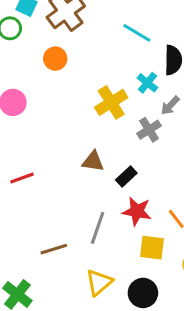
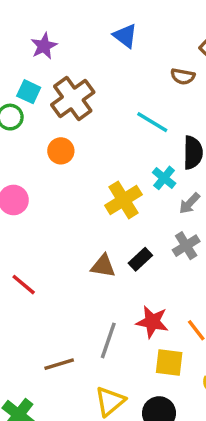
gray cross: (149, 130) -> (186, 246), moved
black rectangle: (126, 177) -> (140, 259), moved
red line: (22, 178) -> (24, 285), turned 60

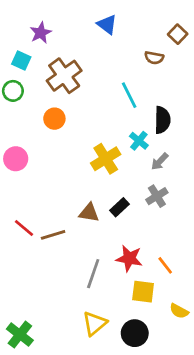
cyan square: (29, 92) -> (21, 60), moved
cyan line: (152, 122) -> (129, 95), turned 32
brown line: (59, 364) -> (53, 235), moved

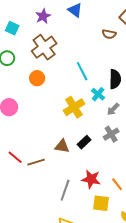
purple star: (41, 33) -> (43, 16), moved
cyan square: (21, 60) -> (12, 28), moved
cyan line: (129, 95) -> (82, 71), moved

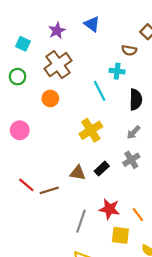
cyan cross: (98, 94) -> (117, 71), moved, turned -32

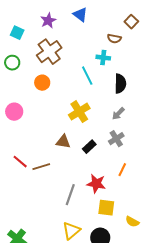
brown triangle: (78, 173) -> (63, 142), moved
orange line: (138, 214) -> (122, 170), moved, turned 64

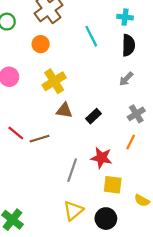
cyan cross: (103, 58) -> (125, 17), moved
yellow cross: (79, 112) -> (54, 81), moved
gray cross: (116, 139) -> (136, 114), moved

